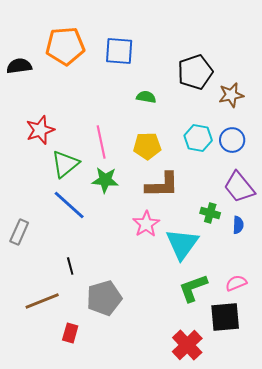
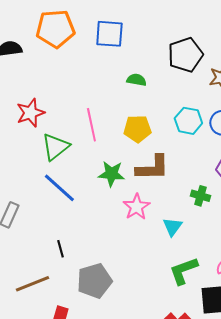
green star: (105, 180) -> (111, 174), moved
cyan triangle: (182, 244) -> (172, 227), size x0.6

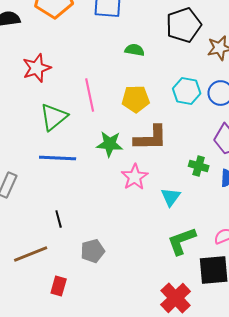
red star: (30, 113) -> (37, 68), moved
blue line: (59, 188) -> (58, 158), turned -39
gray pentagon: (94, 281) -> (93, 251), size x0.7

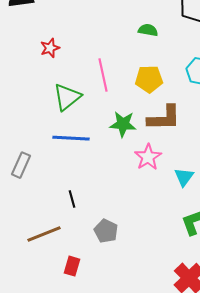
red star: (37, 68) -> (50, 48), size x0.7
gray pentagon: (93, 251) -> (106, 231), turned -30

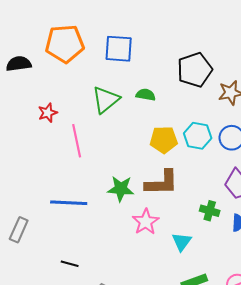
pink line: (103, 75) -> (77, 141), moved
yellow pentagon: (149, 79) -> (164, 140), moved
green triangle: (67, 97) -> (106, 100), moved
black line: (72, 199) -> (70, 264), turned -60

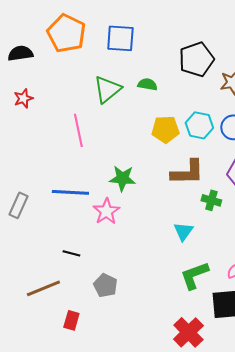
orange pentagon: (65, 44) -> (66, 33), turned 30
red star: (48, 113) -> (23, 98), moved
brown L-shape: (162, 183) -> (187, 172), moved
pink star: (146, 222) -> (106, 211), moved
gray rectangle: (19, 230) -> (18, 205), moved

